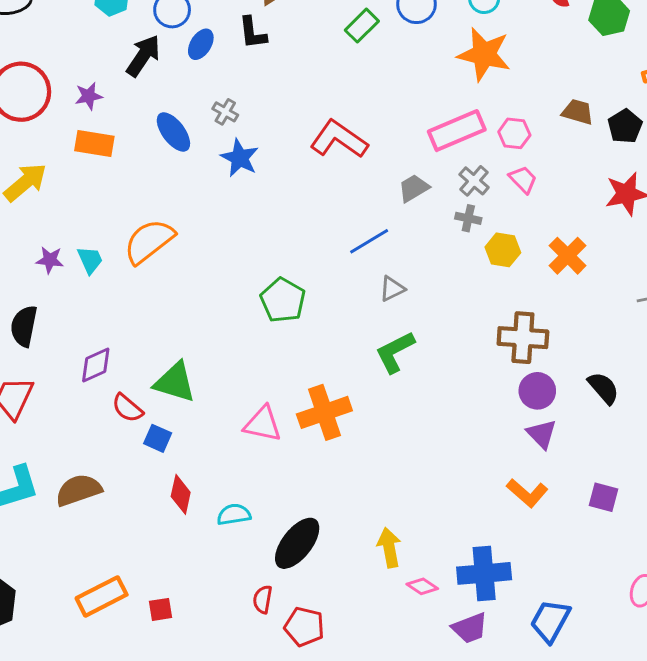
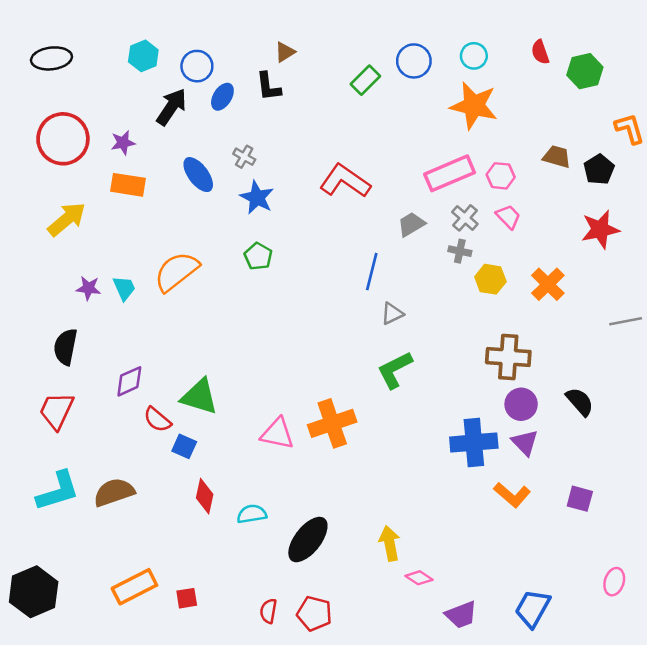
blue line: (369, 241) -> (372, 272), turned -45
green pentagon: (283, 300) -> (258, 256), moved, size x0.7
blue cross: (484, 573) -> (474, 443), moved
red semicircle: (263, 599) -> (268, 611), moved

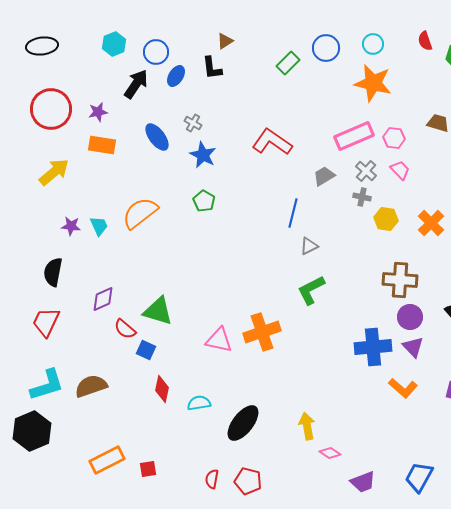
black hexagon: (34, 592) -> (32, 431), moved

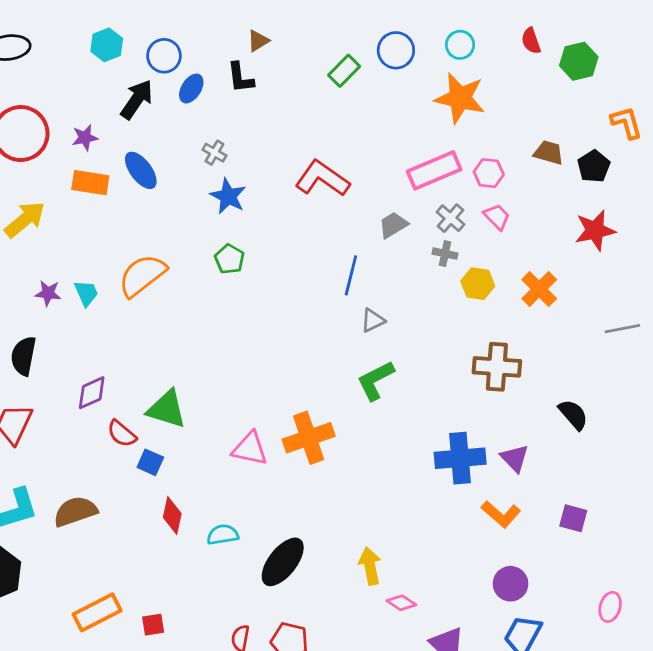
blue ellipse: (157, 137) -> (141, 170), moved
purple circle: (410, 317) -> (511, 584), moved

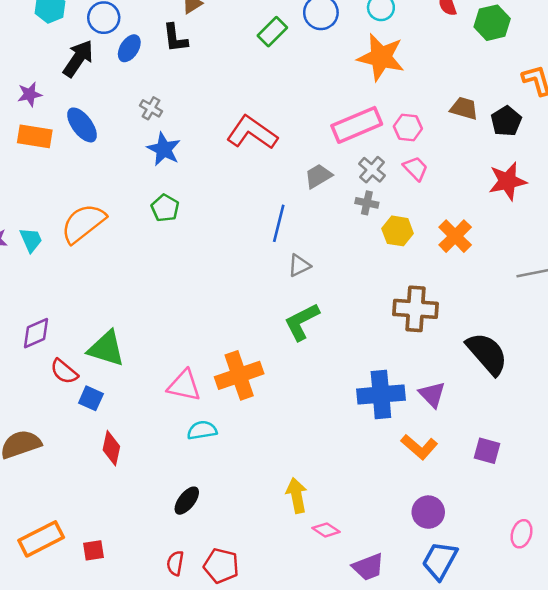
black semicircle: (573, 415) -> (487, 354), size x1.5
cyan semicircle: (223, 535) -> (202, 430), moved
black ellipse: (283, 562) -> (187, 501), moved, size x0.6

